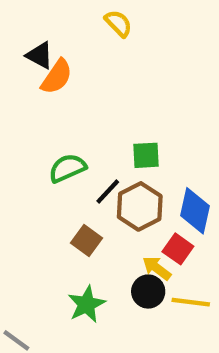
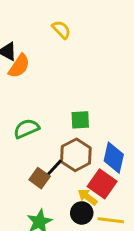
black line: (108, 192) -> (54, 168), moved
red square: (178, 249) -> (102, 184), size x1.4

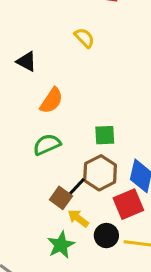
orange semicircle: (19, 66) -> (51, 101), moved
red square: (102, 184) -> (128, 204), turned 32
yellow arrow: (88, 197) -> (78, 218), moved

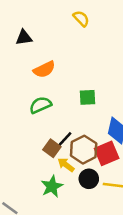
yellow semicircle: (84, 38) -> (81, 18), moved
black triangle: (26, 61) -> (24, 38), turned -36
orange semicircle: (51, 101) -> (44, 69), turned 30
brown hexagon: (100, 173) -> (84, 150), moved

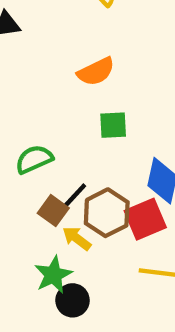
orange semicircle: (44, 69) -> (96, 72), moved
green semicircle: (40, 105) -> (34, 159), moved
black circle: (89, 179) -> (73, 300), moved

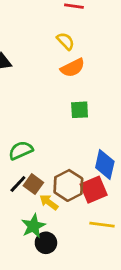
orange semicircle: (96, 72) -> (73, 68), moved
green square: (113, 125) -> (80, 110), moved
black line: (75, 196) -> (18, 184), moved

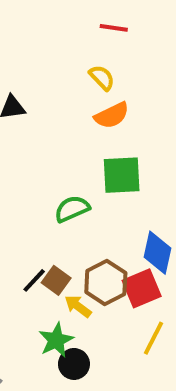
green square: (80, 110) -> (122, 175), size x1.5
green semicircle: (21, 150) -> (72, 209), moved
yellow line: (102, 225) -> (154, 338), turned -70

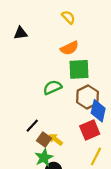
orange semicircle: (112, 115) -> (69, 48), moved
brown square: (56, 280) -> (44, 139), moved
brown hexagon: (106, 282) -> (88, 97), moved

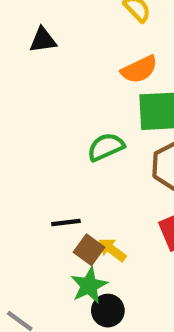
black line: (32, 126) -> (66, 222), turned 40

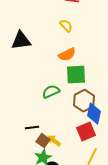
black triangle: (43, 40) -> (21, 41), size x1.5

